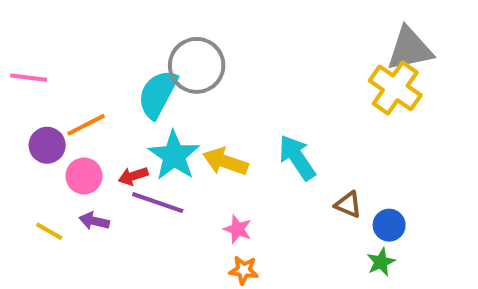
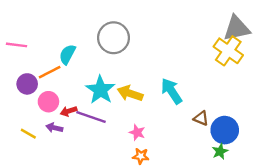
cyan semicircle: (158, 94) -> (67, 54), moved, size x0.7
red arrow: (133, 176) -> (69, 111), moved
blue circle: (389, 225) -> (225, 130), size x1.5

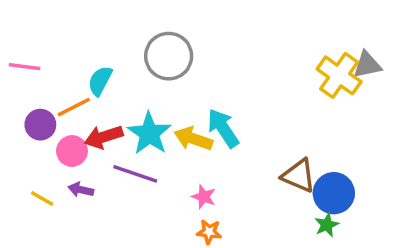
gray triangle: (237, 28) -> (367, 65), moved, size x0.7
cyan arrow: (171, 91) -> (223, 128), moved
red arrow: (69, 111) -> (104, 137), moved, size x1.5
brown triangle: (201, 118) -> (299, 176), size x1.5

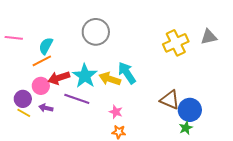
yellow cross: (339, 75) -> (176, 43), moved, turned 30
cyan semicircle: (100, 81) -> (46, 46), moved
purple circle: (40, 125) -> (23, 99), moved

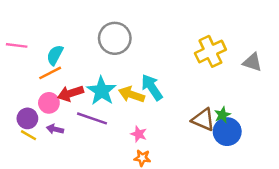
gray triangle: (209, 37) -> (252, 62), moved, turned 30
green star: (186, 128) -> (222, 115), moved

